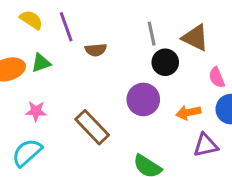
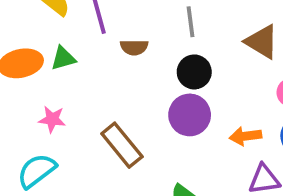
gray line: (152, 34) -> (191, 22), moved
black circle: (165, 62) -> (194, 72), moved

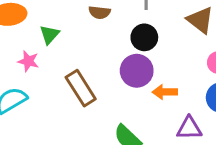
green triangle: (63, 58) -> (49, 35), moved, turned -40
orange arrow: (245, 136) -> (165, 92), moved

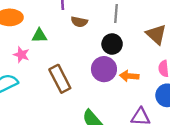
green triangle: (49, 35) -> (39, 36), turned 42
orange arrow: (165, 92) -> (129, 76), moved

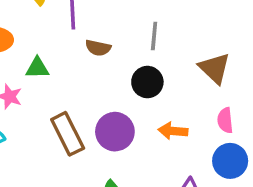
purple circle: (104, 69) -> (115, 132), moved

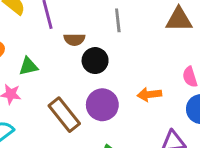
brown triangle: (215, 68) -> (179, 20), moved, turned -32
black circle: (147, 82) -> (95, 61), moved

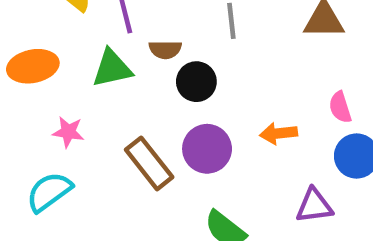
green triangle: (28, 66) -> (112, 68), moved, size x1.4

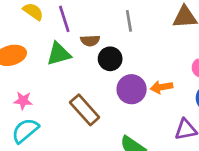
pink star: (68, 132) -> (23, 101), moved
purple circle: (207, 149) -> (132, 89), moved

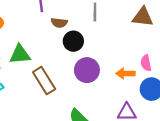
green triangle: (59, 54) -> (20, 54), moved
orange arrow: (161, 87) -> (125, 73), moved

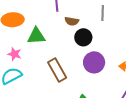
green triangle: (20, 54) -> (36, 36), moved

